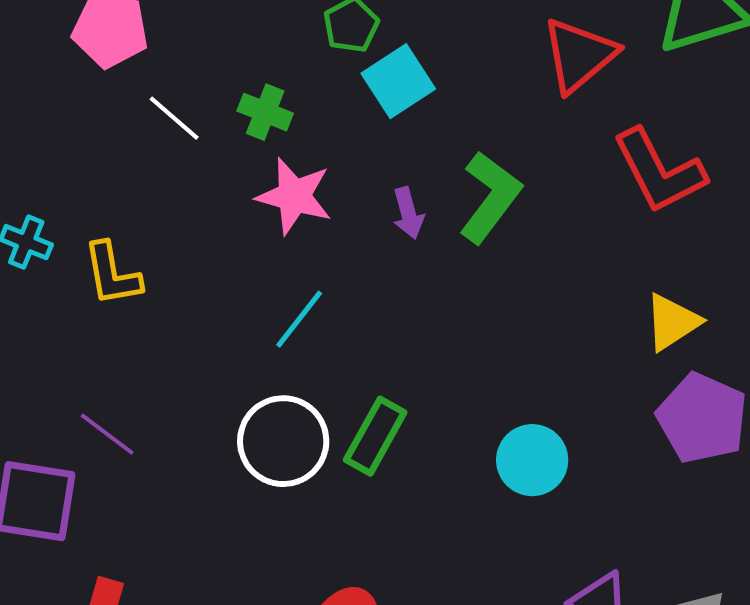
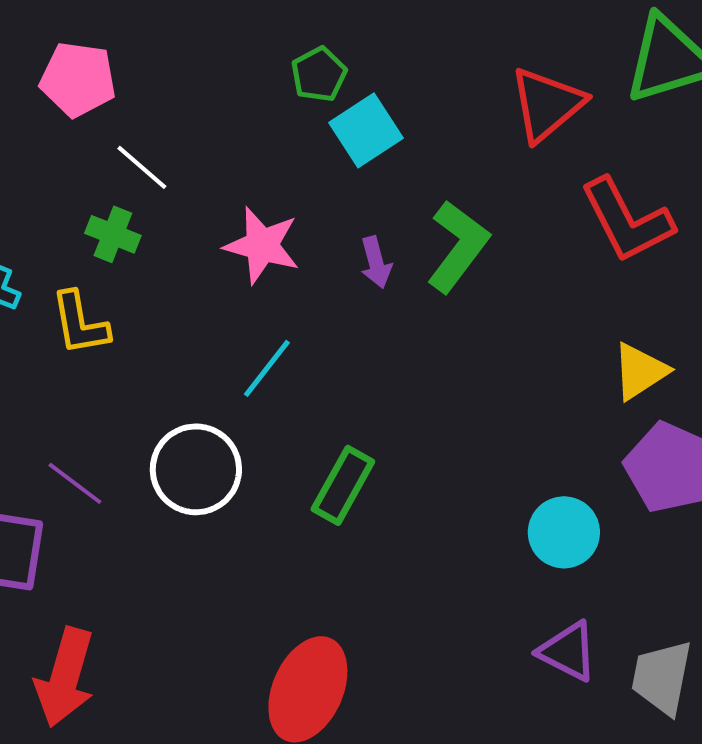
green cross: (265, 112) -> (113, 234), moved
white circle: (283, 441) -> (196, 469), moved
cyan circle: (532, 460) -> (564, 532), moved

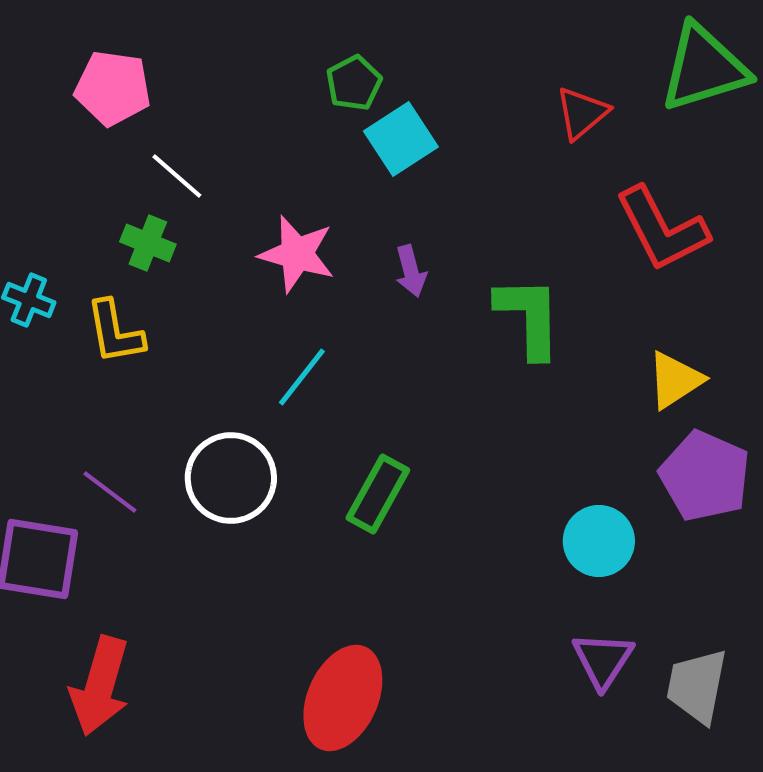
red triangle: (547, 104) -> (582, 113), size x0.7
green L-shape: (458, 246) -> (529, 317), moved, turned -38
purple triangle: (568, 651) -> (603, 660), turned 36

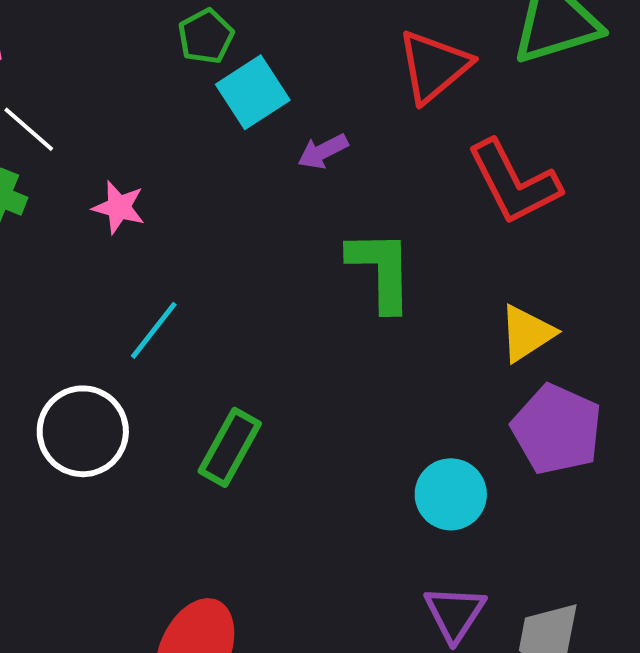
red triangle: (582, 113) -> (434, 66), size x1.4
pink star: (297, 254) -> (119, 207), moved, size x0.7
purple arrow: (411, 271) -> (323, 151), moved, turned 78

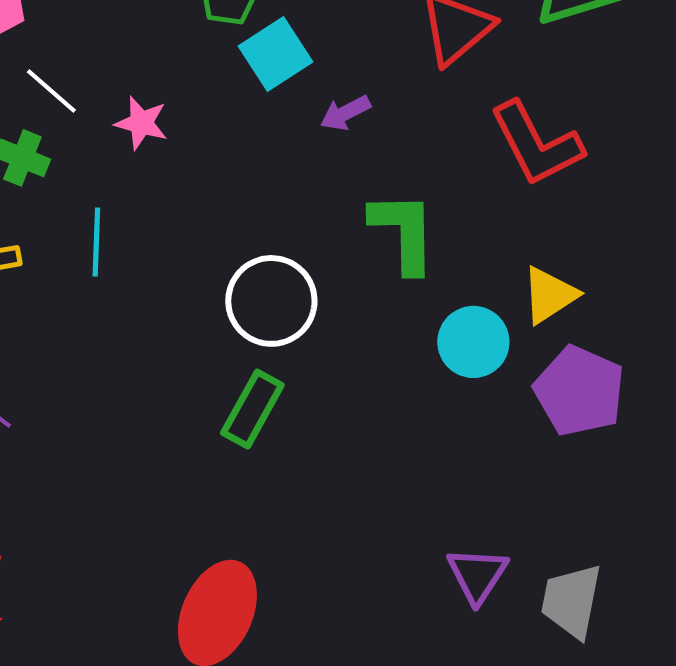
pink star: (119, 207) -> (141, 123), moved
cyan line: (154, 330) -> (96, 242), moved, turned -36
white circle: (83, 431) -> (271, 301), moved
cyan circle: (451, 494) -> (473, 342), moved

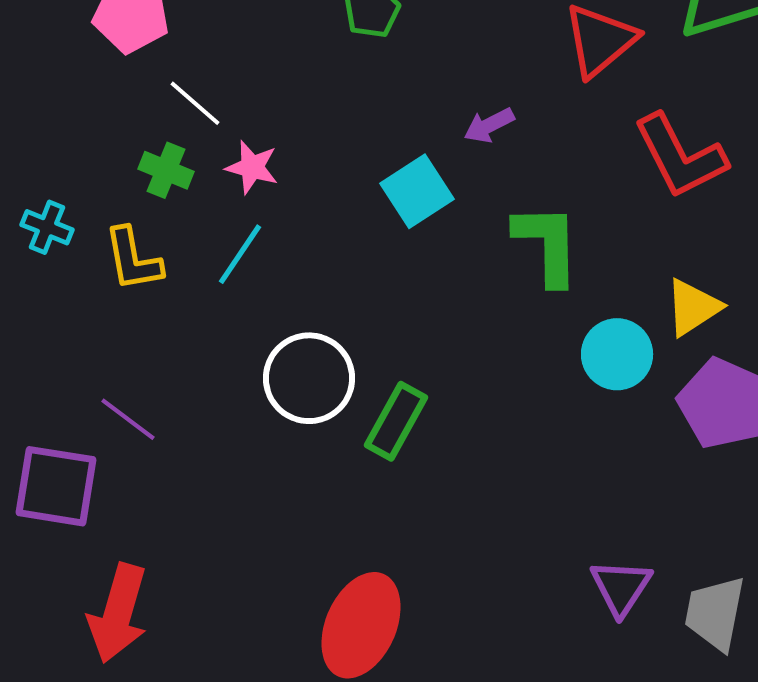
cyan square: (275, 54) -> (417, 191), moved
pink star: (141, 123) -> (252, 167), moved
cyan line: (96, 242) -> (240, 254), turned 32
white circle: (271, 301) -> (309, 378), moved

